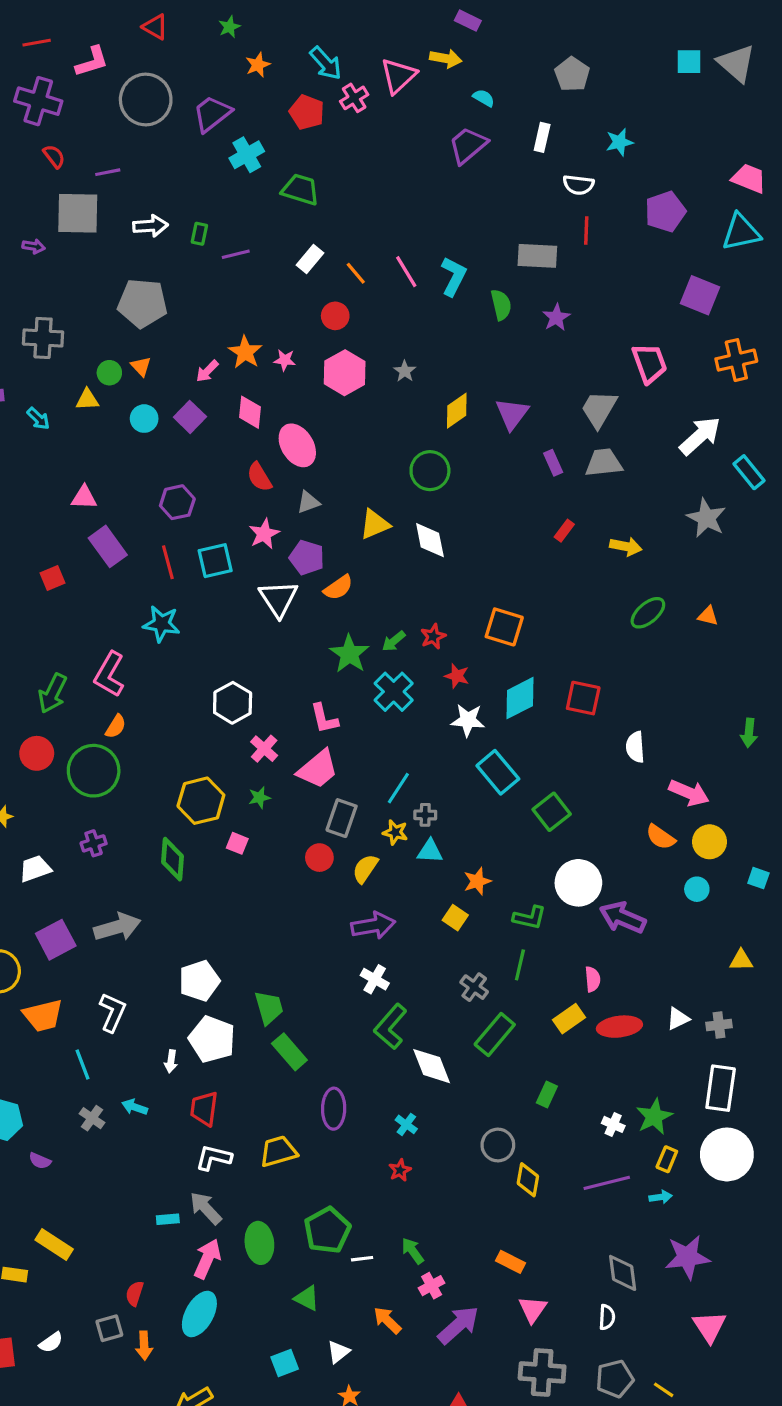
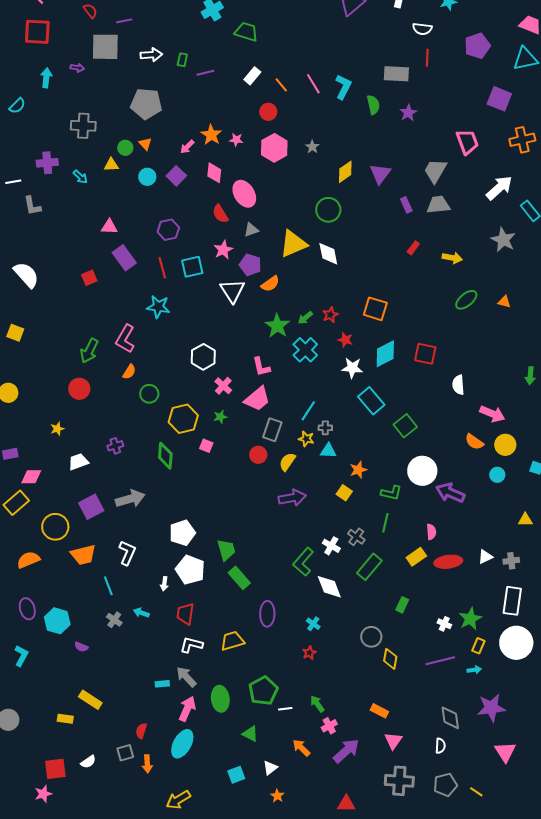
yellow triangle: (375, 524) -> (293, 244), size x1.4
green circle: (94, 771) -> (149, 394), moved, size x0.6
white cross: (375, 979) -> (331, 546), moved

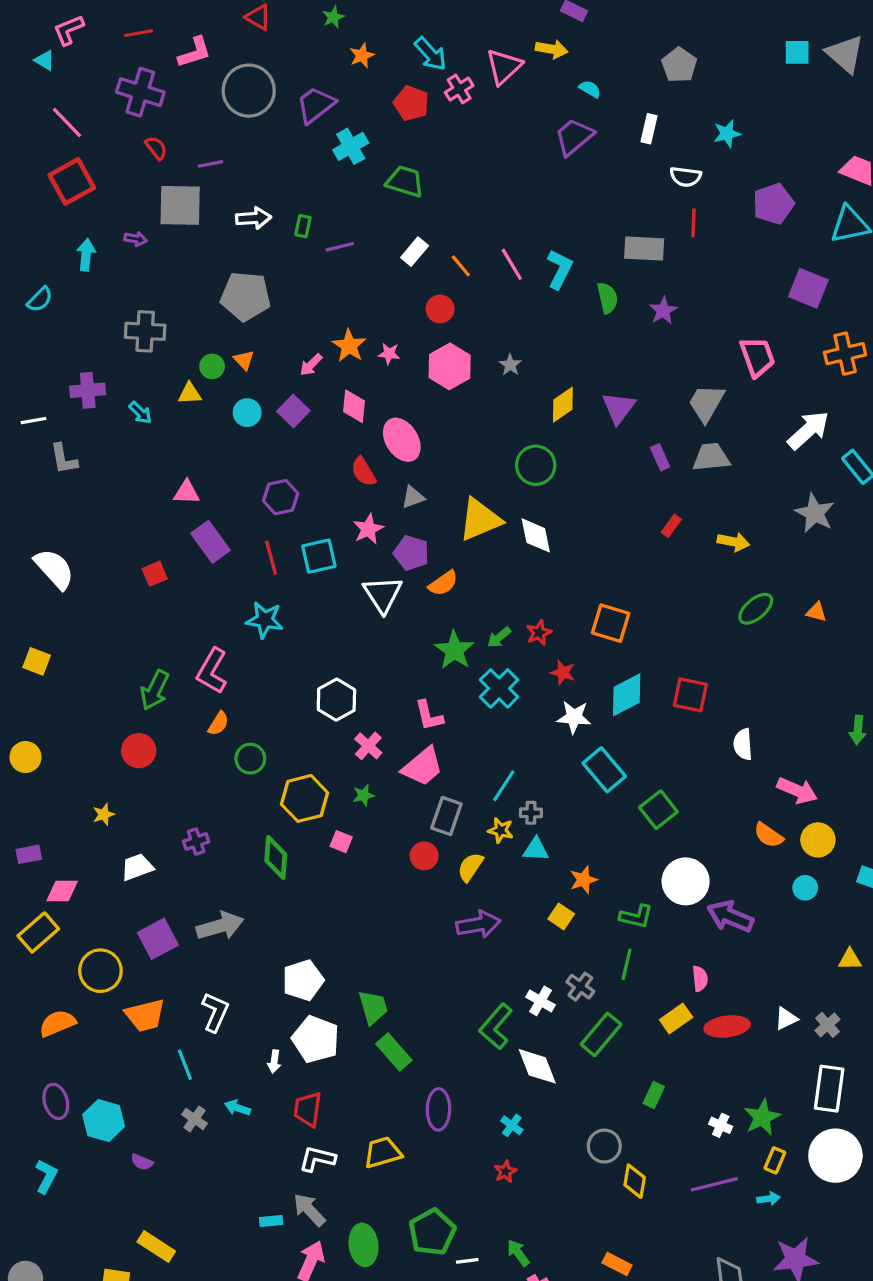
red square: (37, 32) -> (72, 181), turned -32
gray cross: (511, 561) -> (827, 1025), turned -35

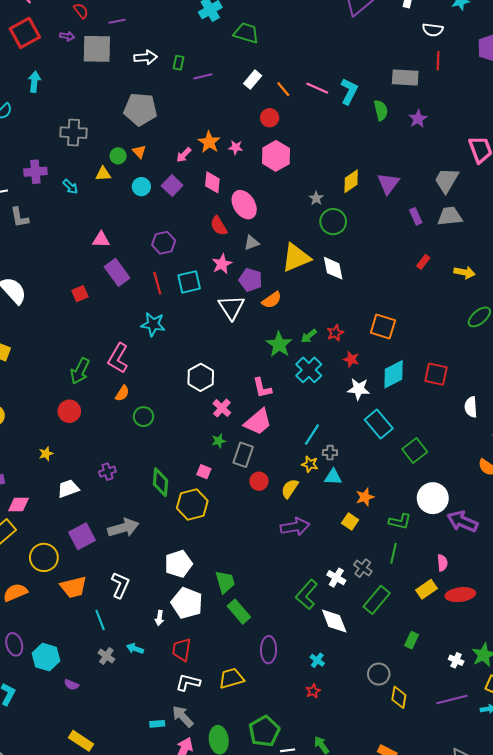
purple arrow: (136, 239) -> (67, 36), moved
pink line: (512, 264) -> (317, 88), turned -35
gray star: (510, 365) -> (316, 198), moved
yellow hexagon: (305, 798) -> (192, 504), moved
gray rectangle: (446, 816) -> (243, 455), moved

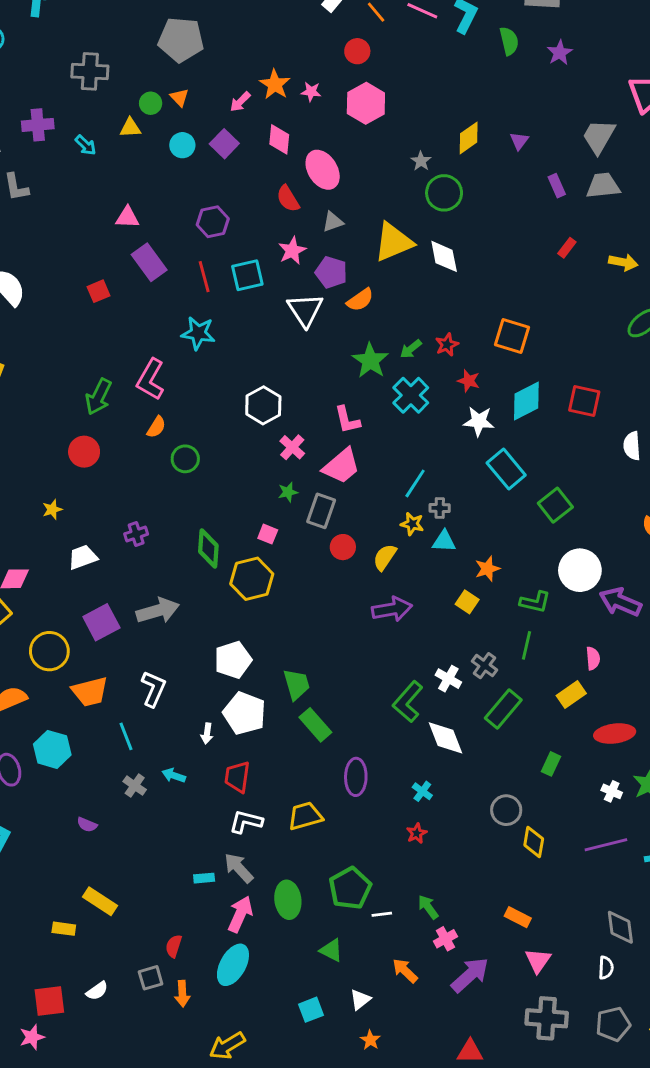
purple triangle: (388, 183) -> (519, 141), size x0.6
red ellipse: (460, 595) -> (615, 734), moved
cyan hexagon: (46, 657) -> (52, 749), moved

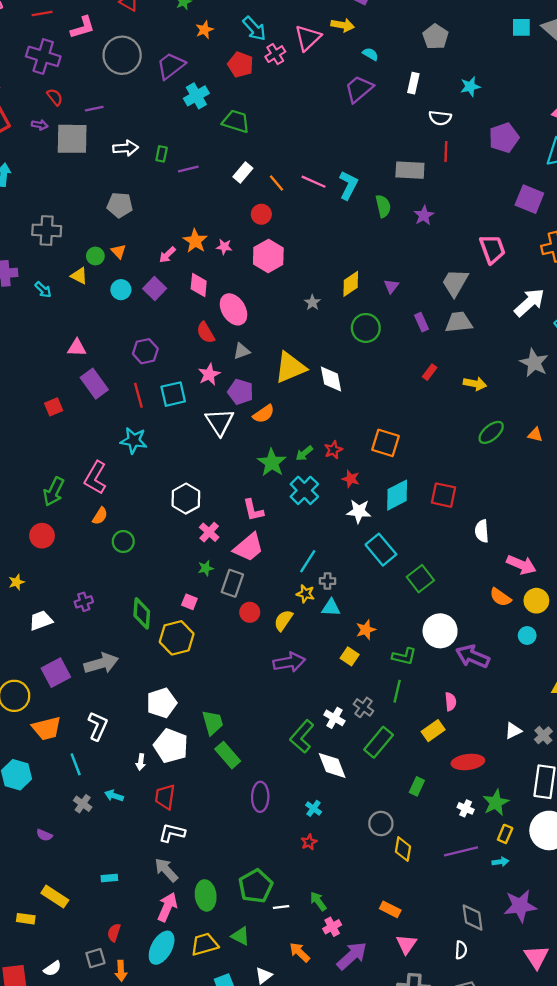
gray pentagon: (181, 40) -> (120, 205), size x0.7
yellow triangle: (130, 128) -> (79, 276), turned 30
green circle: (444, 193) -> (366, 328), moved
yellow trapezoid: (305, 816) -> (204, 944), moved
cyan rectangle: (204, 878) -> (109, 878), moved

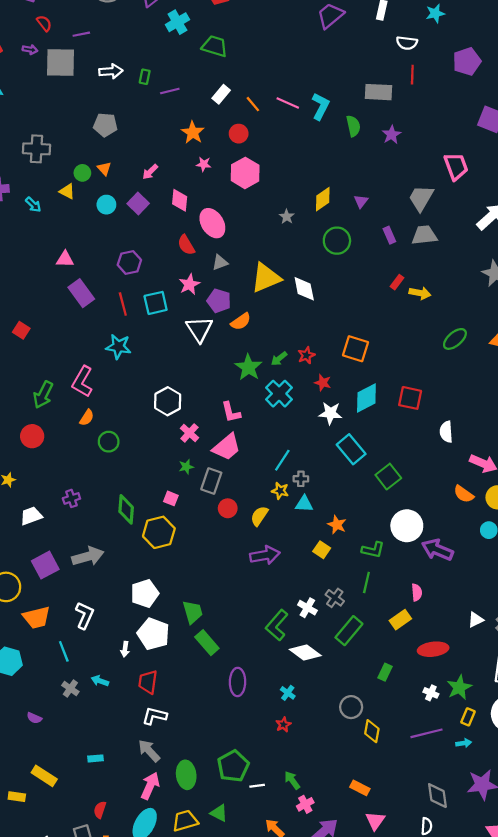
orange star: (195, 241) -> (193, 132), moved
yellow arrow: (475, 384) -> (420, 293), moved
red square: (54, 407) -> (21, 330), moved, turned -35
orange star: (366, 630) -> (337, 525), turned -30
white diamond: (332, 765) -> (305, 652), turned -32

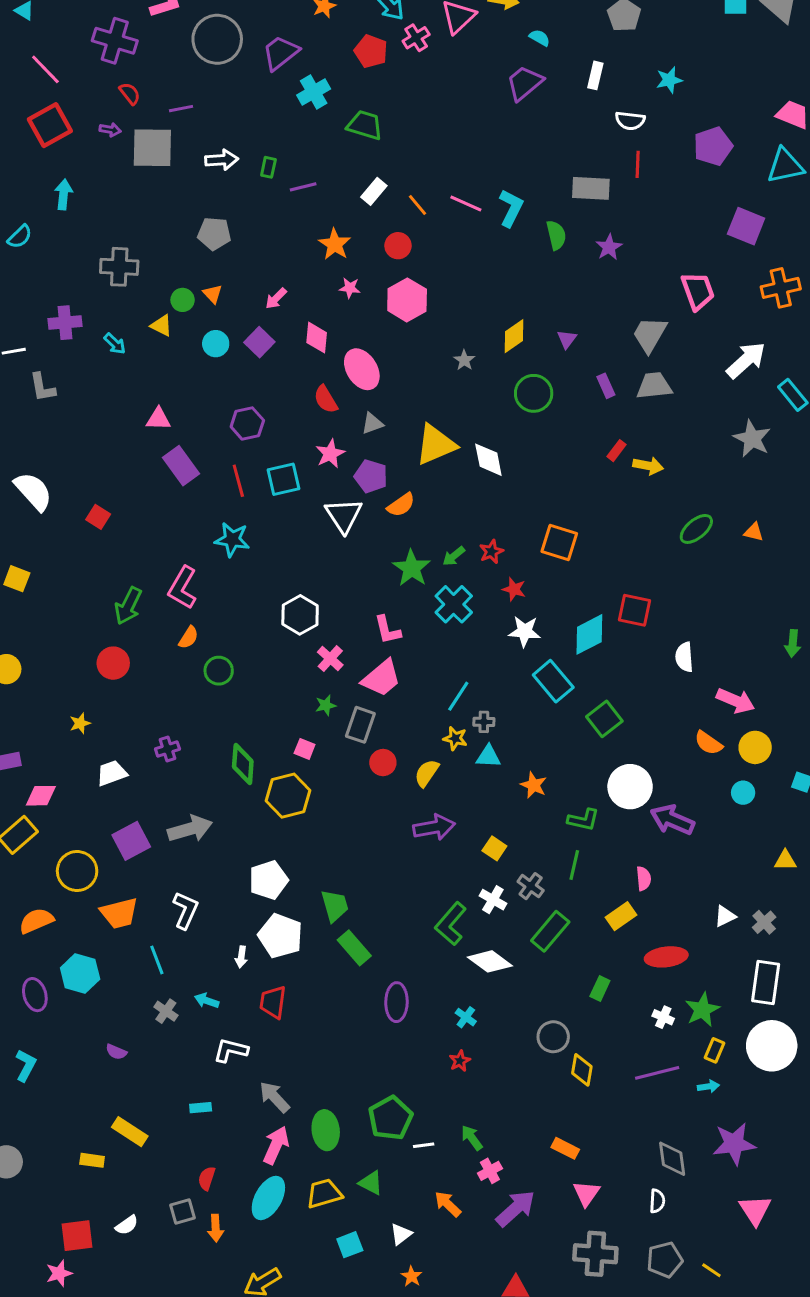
cyan diamond: (366, 398) -> (589, 634), moved
yellow square: (322, 550) -> (494, 848), moved
white L-shape: (154, 716) -> (231, 1050), moved

